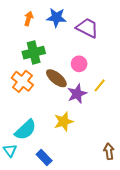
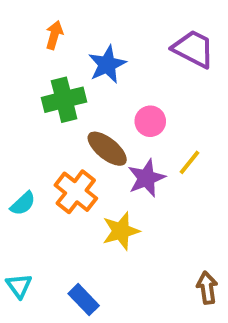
blue star: (56, 17) -> (107, 64), moved, turned -30
purple trapezoid: (87, 28) -> (193, 49), moved
orange cross: (22, 81) -> (76, 192), moved
cyan semicircle: (25, 130) -> (23, 204), moved, size x0.6

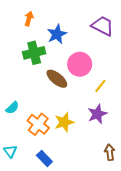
pink circle: (150, 121) -> (80, 64), size x1.5
purple star: (146, 178) -> (97, 114), moved
orange cross: (76, 192) -> (38, 124), moved

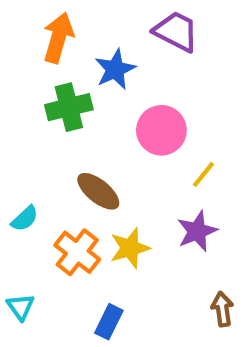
orange arrow: (29, 19) -> (58, 38), size x1.6
purple trapezoid: (102, 26) -> (176, 31), moved
brown ellipse: (57, 79) -> (98, 191), moved
blue rectangle: (44, 158) -> (109, 322), moved, turned 70

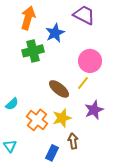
pink circle: (161, 130) -> (90, 61), moved
yellow line: (203, 174) -> (83, 83), moved
brown ellipse: (98, 191) -> (59, 89), moved
brown arrow: (222, 309) -> (73, 141), moved

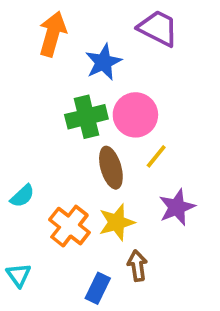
green cross: (33, 51) -> (86, 117), moved
pink circle: (90, 61) -> (135, 115), moved
brown ellipse: (59, 89) -> (111, 168), turned 35

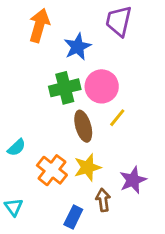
purple trapezoid: (158, 28) -> (119, 21), turned -104
purple star: (177, 207) -> (133, 180), moved

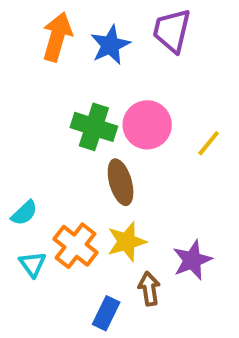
blue star: (78, 47) -> (110, 45), moved
green cross: (65, 88) -> (94, 127), turned 32
yellow line: (117, 118) -> (209, 143), moved
cyan triangle: (14, 207) -> (32, 264), moved

